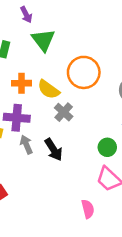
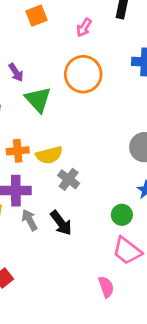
orange circle: (84, 72) -> (83, 74), moved
yellow semicircle: (49, 89) -> (49, 155), turned -45

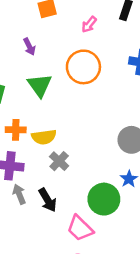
purple arrow: (16, 72) -> (29, 47), moved
green circle: (122, 215) -> (104, 199), size x1.6
pink trapezoid: (127, 251) -> (80, 228), moved

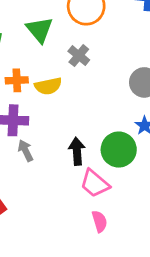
gray cross: (59, 161) -> (79, 56), moved
black arrow: (48, 200) -> (77, 151), moved, turned -150

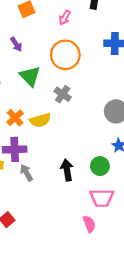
orange cross: (17, 80) -> (15, 118), turned -35
green circle: (119, 150) -> (100, 166), size x0.7
pink trapezoid: (95, 183) -> (102, 198), moved, turned -35

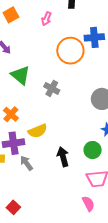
orange circle: (65, 55) -> (70, 51), moved
yellow semicircle: (40, 120) -> (38, 131), moved

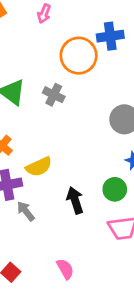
gray cross: (52, 88) -> (54, 95), moved
pink semicircle: (88, 204) -> (65, 269), moved

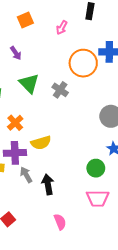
black arrow: (75, 200) -> (48, 184), moved
pink semicircle: (65, 269) -> (60, 222), moved

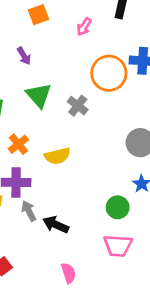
yellow semicircle: (41, 143) -> (57, 156), moved
black arrow: (48, 184) -> (56, 225), turned -60

